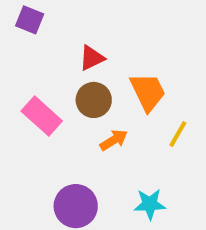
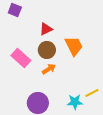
yellow line: (178, 134) -> (92, 93), moved, turned 32
orange arrow: (114, 140) -> (49, 69), moved

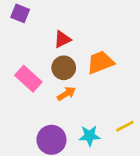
orange trapezoid: (74, 46) -> (100, 62), turned -85
cyan star: (75, 102) -> (90, 136), moved

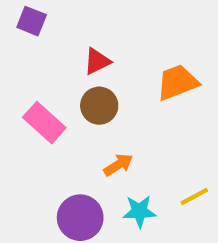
orange trapezoid: (100, 62) -> (177, 82), moved
orange arrow: (66, 94) -> (118, 165), moved

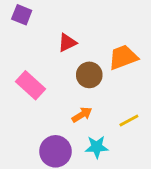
brown circle: (99, 106) -> (89, 75), moved
yellow line: (194, 197) -> (129, 120), moved

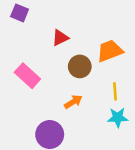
yellow line: (129, 120) -> (115, 91), moved, turned -66
cyan star: (97, 147) -> (118, 117), moved

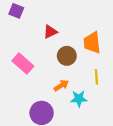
orange trapezoid: (110, 51) -> (92, 43), turned -75
cyan star: (118, 117) -> (79, 99), moved

